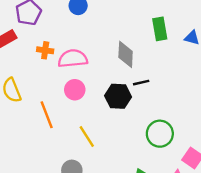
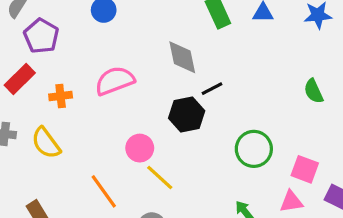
orange cross: (45, 50) -> (61, 96), moved
pink circle: (75, 90) -> (140, 148), moved
orange line: (47, 115) -> (104, 191), moved

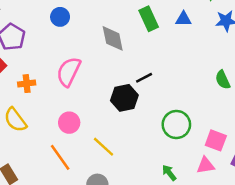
gray diamond: (182, 57) -> (113, 38), moved
pink semicircle: (115, 81) -> (69, 72), turned -44
pink circle: (140, 148) -> (69, 123), moved

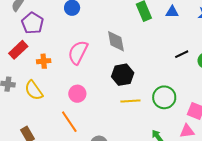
gray diamond: (113, 38) -> (116, 41), moved
black line: (144, 78) -> (182, 54), moved
yellow line: (103, 147) -> (130, 101), moved, turned -48

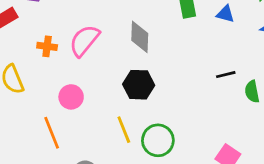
orange cross: (44, 61) -> (47, 46), moved
green circle: (164, 97) -> (158, 140), moved
yellow line: (130, 101) -> (124, 130), moved, turned 60

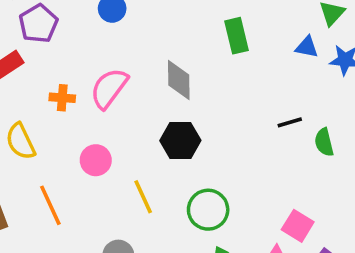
blue triangle: (225, 14) -> (307, 47), moved
yellow line: (124, 130) -> (143, 197), moved
orange line: (52, 133) -> (50, 205), moved

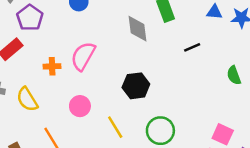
gray diamond: (179, 80) -> (137, 29), moved
black line: (290, 122) -> (192, 47), moved

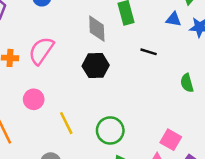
black line: (192, 47) -> (149, 52), turned 35
black hexagon: (136, 86) -> (96, 66), moved

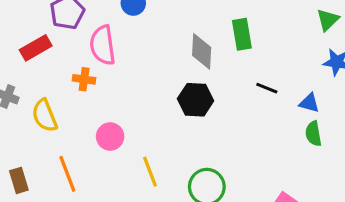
blue triangle: (174, 19) -> (309, 103), moved
pink semicircle: (41, 51) -> (103, 45), moved, turned -48

